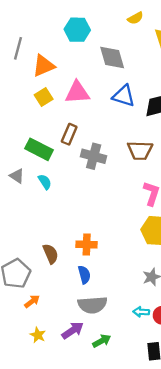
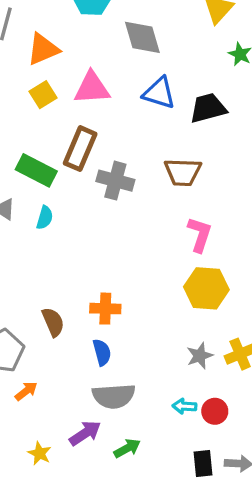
brown rectangle: (69, 134) -> (80, 149), size x1.4
cyan semicircle: (45, 182) -> (45, 218), turned 49
yellow star: (38, 335) -> (40, 453), moved

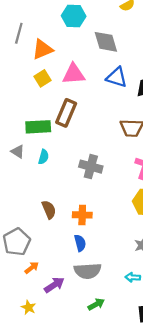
green rectangle: (36, 170) -> (38, 127), turned -30
gray cross: (115, 181) -> (91, 167), moved
brown semicircle: (53, 322) -> (49, 210), moved
purple arrow: (85, 433) -> (54, 285), moved
yellow star: (40, 453) -> (28, 307), moved

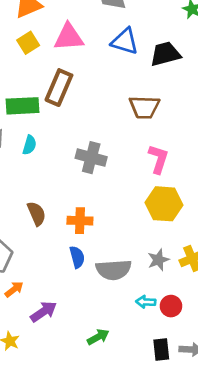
gray semicircle: (88, 271) -> (114, 270), moved

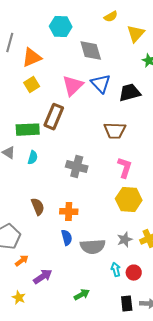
pink triangle: (69, 37) -> (73, 86), moved, turned -40
blue triangle: (125, 41) -> (101, 84), turned 30
cyan arrow: (146, 302) -> (116, 270), turned 72

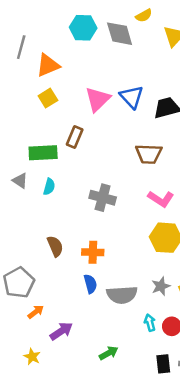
gray diamond: (91, 51) -> (120, 34), moved
brown rectangle: (54, 117) -> (75, 137), size x0.7
pink L-shape: (125, 168) -> (161, 199), turned 105

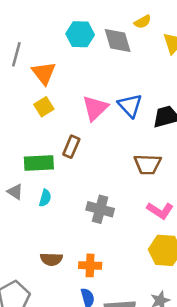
orange triangle: (48, 65) -> (44, 73), turned -45
brown semicircle: (55, 246) -> (51, 259), turned 115

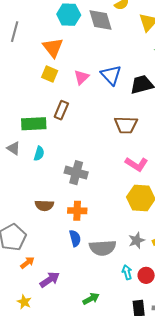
orange triangle: (44, 73) -> (53, 48), moved
yellow square: (44, 107) -> (50, 74), moved, turned -35
pink triangle: (95, 108) -> (81, 77), size x0.7
gray cross: (100, 209) -> (76, 173), moved

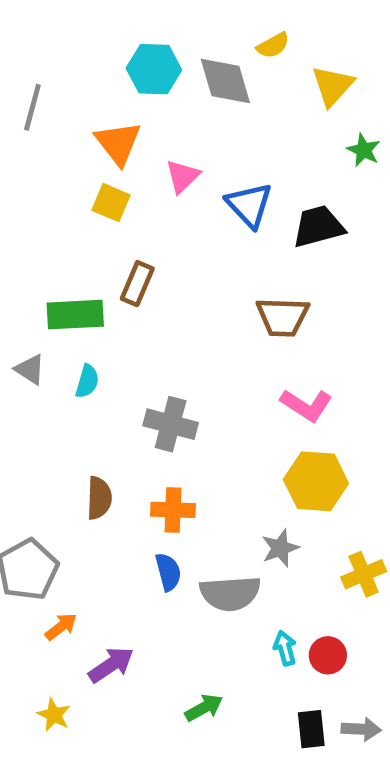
pink triangle: (81, 77) -> (183, 176), moved
brown semicircle: (44, 205) -> (99, 498), turned -90
gray star: (137, 240) -> (280, 548), moved

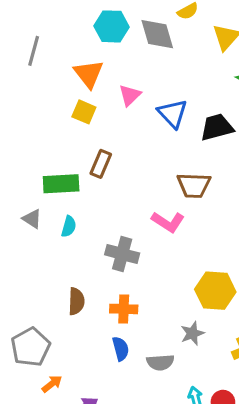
pink L-shape: (306, 405) -> (168, 222), moved
gray semicircle: (230, 593) -> (160, 362), size x0.7

